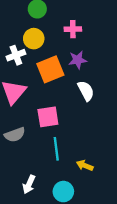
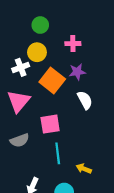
orange square: (50, 69) -> (52, 81), turned -30

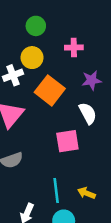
purple star: (77, 72) -> (92, 80), moved
pink square: (50, 124) -> (67, 141), moved
cyan line: (58, 153) -> (56, 191), moved

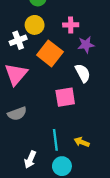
pink cross: (74, 47) -> (71, 25), moved

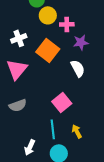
yellow circle: (35, 25) -> (48, 15), moved
pink square: (65, 97) -> (62, 102), moved, turned -30
yellow arrow: (82, 142) -> (77, 131), turned 40

